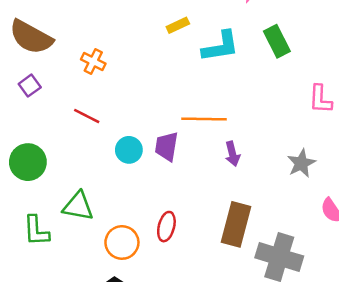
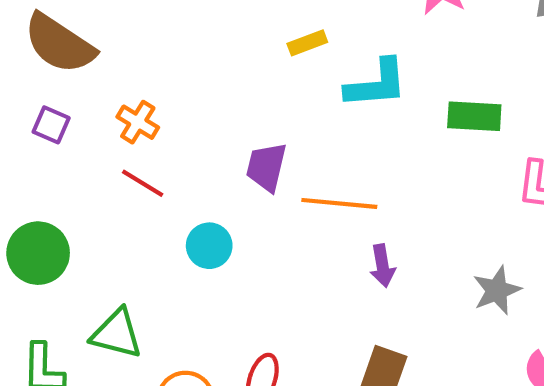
green rectangle: (277, 41) -> (474, 116), moved, turned -64
orange cross: (93, 61) -> (138, 122), moved
purple square: (30, 86) -> (51, 125), turned -35
purple trapezoid: (166, 146) -> (266, 167), moved

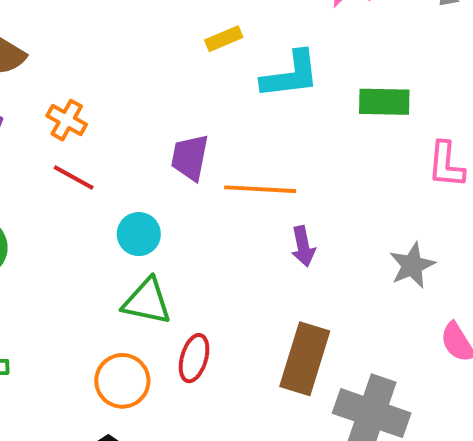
green triangle: (117, 334) -> (147, 301), moved

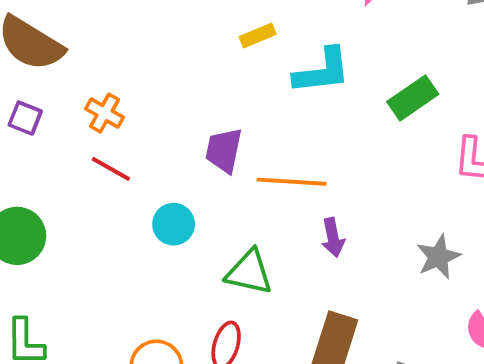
green rectangle: (384, 102) -> (413, 98), turned -36
green triangle: (147, 301) -> (249, 272), moved

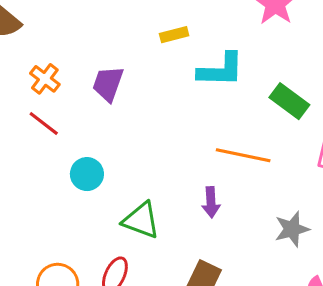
green rectangle: (413, 98) -> (289, 101), turned 63
purple trapezoid: (224, 150) -> (108, 84), moved
orange line: (292, 182) -> (243, 155), moved

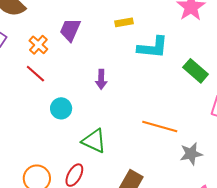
purple trapezoid: (108, 84) -> (70, 30), moved
orange line: (243, 155) -> (160, 126), moved
purple arrow: (211, 202) -> (101, 79), moved

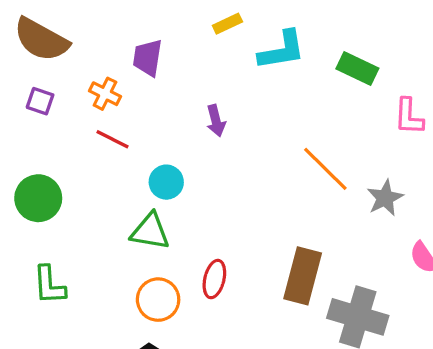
orange line: (160, 126) -> (325, 169), turned 44
green triangle: (94, 141) -> (150, 231), moved

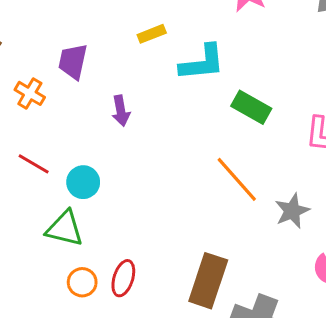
green rectangle: (357, 68) -> (251, 107), moved
purple arrow: (216, 121) -> (121, 111), moved
red line: (112, 139) -> (34, 164), moved
orange circle: (158, 300) -> (82, 282), moved, size x0.7

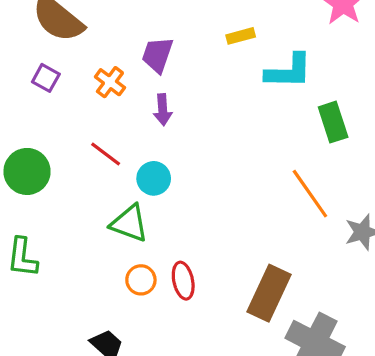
green rectangle: (251, 107) -> (333, 122), turned 36
purple arrow: (121, 111) -> (163, 110), moved
red ellipse: (123, 278) -> (183, 281), turned -36

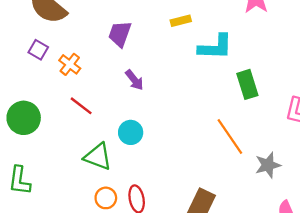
orange cross: (110, 82) -> (70, 64), moved
purple arrow: (163, 110) -> (134, 80), moved, turned -35
cyan circle: (154, 178) -> (131, 132), moved

